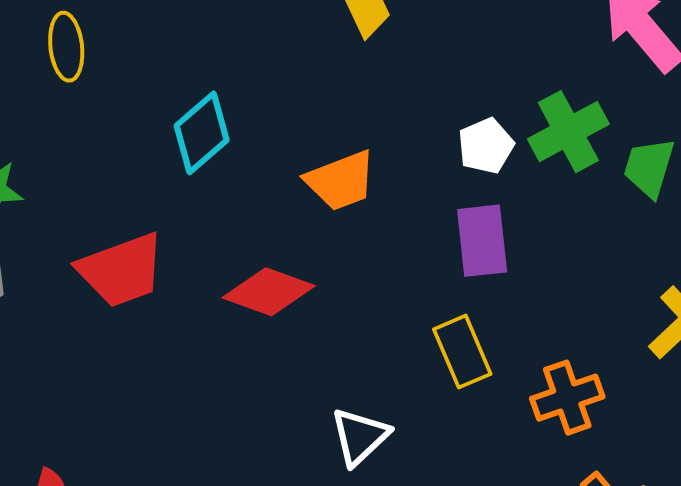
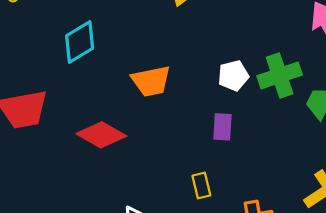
purple rectangle: (482, 241) -> (222, 127), size x0.7
yellow rectangle: (462, 352) -> (201, 186), size x0.7

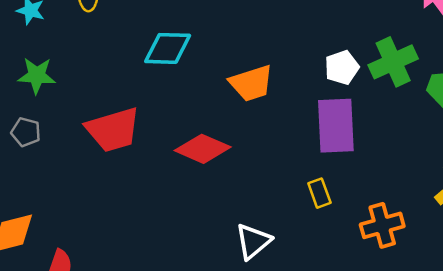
cyan diamond: (80, 42) -> (168, 48), turned 39
purple rectangle: (222, 127) -> (336, 126), size x1.8

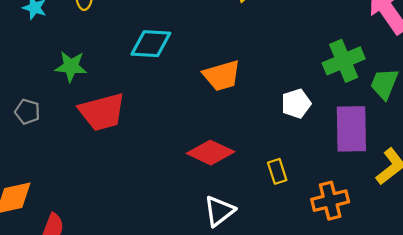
white pentagon: (342, 67) -> (296, 104), moved
green star: (37, 75) -> (71, 66), moved
purple rectangle: (336, 126) -> (351, 129), moved
red diamond: (203, 149) -> (211, 153), moved

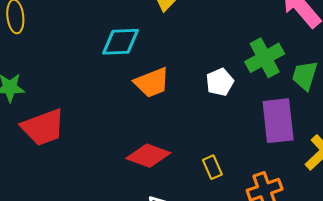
cyan diamond: (151, 44) -> (121, 42), moved
white pentagon: (296, 104) -> (220, 82), moved

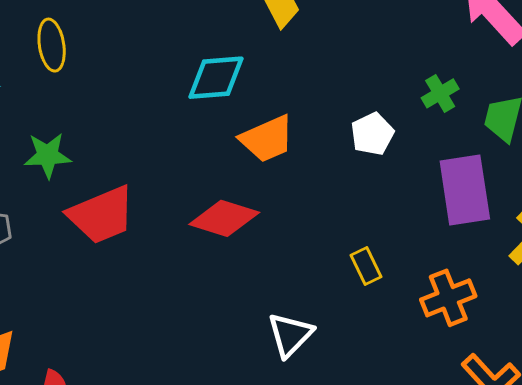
green cross: (265, 58) -> (440, 93), size x0.6
red diamond: (148, 156) -> (224, 218), moved

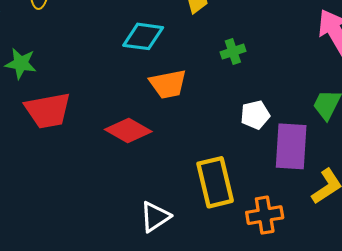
green cross: (440, 93) -> (233, 52), moved
white pentagon: (372, 134) -> (255, 115), moved
yellow rectangle: (366, 266) -> (215, 182), size x2.0

